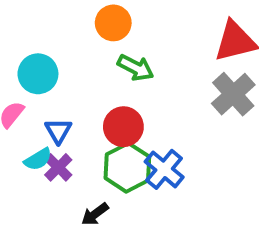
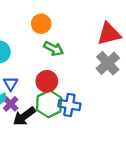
blue cross: (164, 169) -> (69, 105), turned -30
black arrow: (95, 214) -> (24, 116), moved, size x1.5

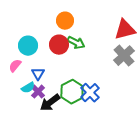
red circle: (47, 81) -> (59, 45), moved
blue cross: (69, 105) -> (90, 93), turned 36

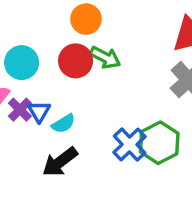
cyan semicircle: (28, 88) -> (63, 124), moved
purple cross: (38, 92) -> (20, 110), moved
green hexagon: (72, 92) -> (159, 143), moved

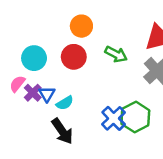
green arrow: (105, 57) -> (116, 54), moved
black arrow: (60, 162) -> (62, 131), turned -88

